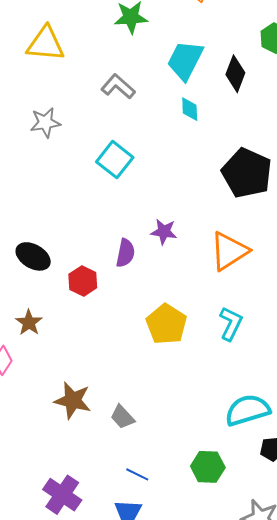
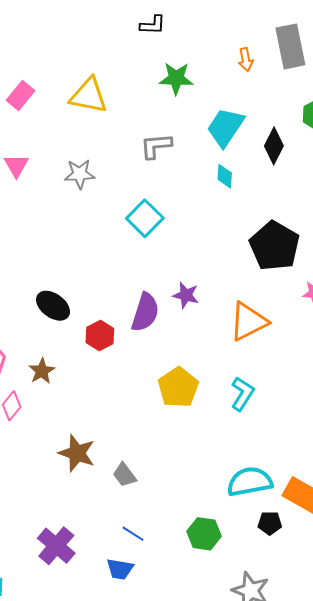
gray L-shape: (118, 87) -> (156, 146), turned -52
purple semicircle: (125, 253) -> (145, 312), size x1.4

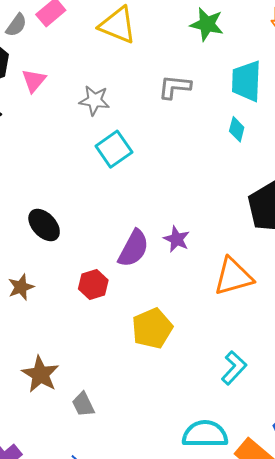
cyan trapezoid: (225, 127) -> (246, 81), turned -42
cyan square: (145, 218) -> (114, 149), moved
red hexagon: (100, 335) -> (93, 285), moved
cyan L-shape: (242, 394) -> (234, 368), moved

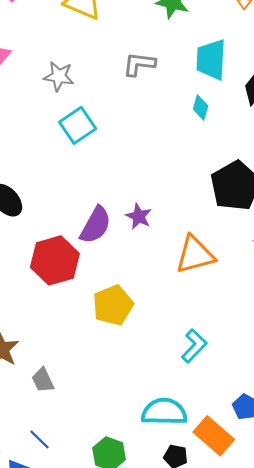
red hexagon: (93, 285) -> (55, 260), size x1.6

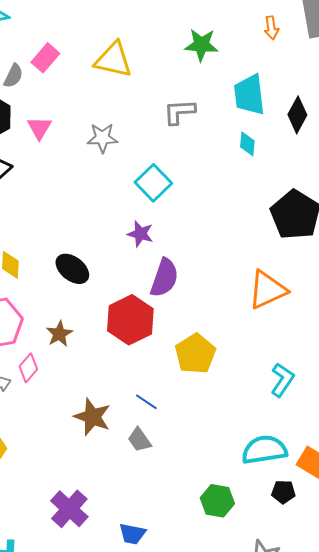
cyan square: (78, 125) -> (153, 183), moved
purple star: (139, 216) -> (140, 234), moved
blue line: (39, 440) -> (146, 402), moved

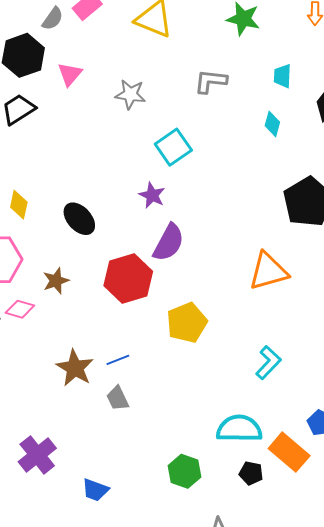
cyan trapezoid: (249, 95) -> (282, 76), size x0.6
pink diamond: (28, 368) -> (20, 309), turned 56
blue line: (146, 402) -> (118, 360), moved, turned -65

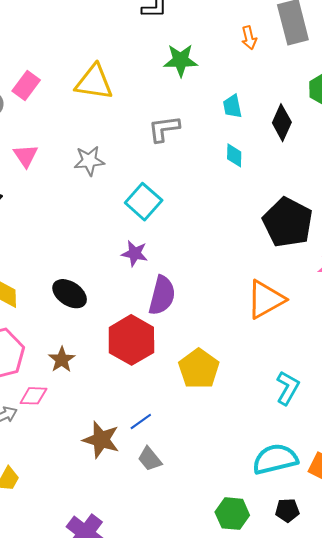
black pentagon: (251, 473) -> (287, 510), moved

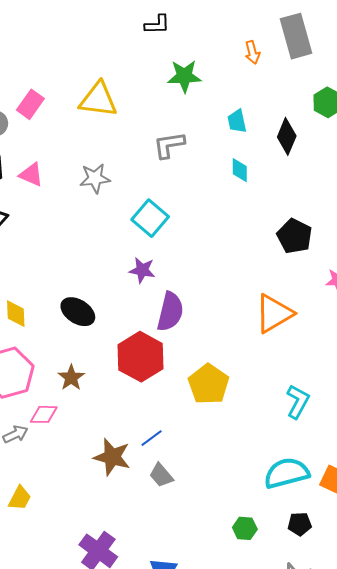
pink triangle: (26, 156) -> (31, 175), turned -32
black pentagon: (288, 222) -> (295, 236), size x0.7
green hexagon: (232, 514) -> (245, 528), size x0.7

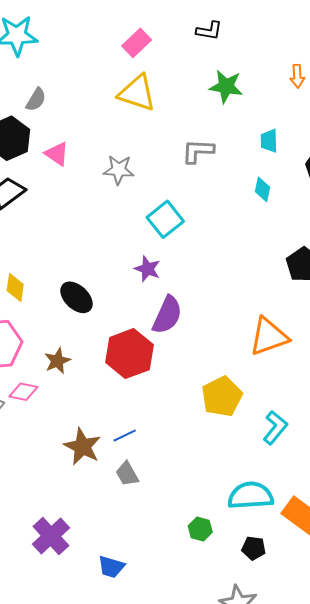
pink rectangle: (30, 104) -> (137, 43), moved
yellow pentagon: (209, 384) -> (222, 396), moved
green hexagon: (245, 528) -> (200, 529), moved

